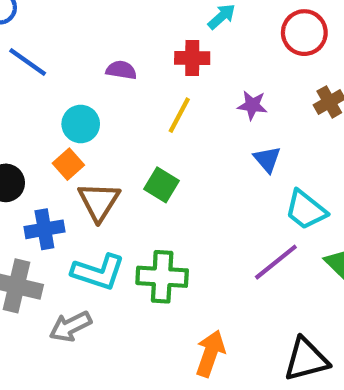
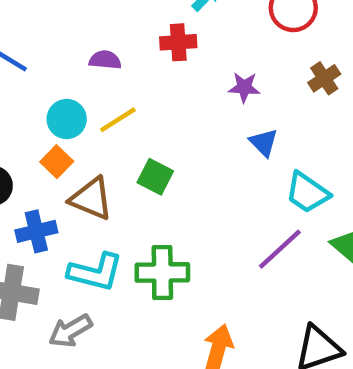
yellow line: (179, 115) -> (118, 120), moved, turned 33
brown triangle: (99, 202) -> (91, 199), turned -36

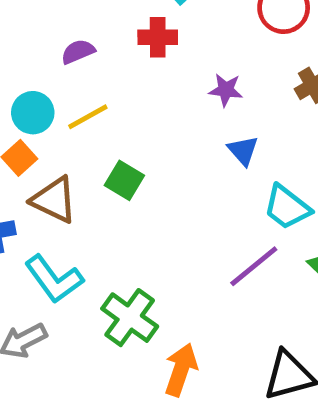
purple semicircle: (105, 60) -> (78, 52), turned -32
cyan L-shape: (95, 272) -> (54, 279), turned 36
green cross: (162, 272) -> (130, 318), moved, turned 33

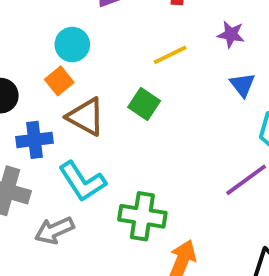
yellow line: (88, 117) -> (170, 55), moved
green cross: (130, 318) -> (142, 216), turned -30

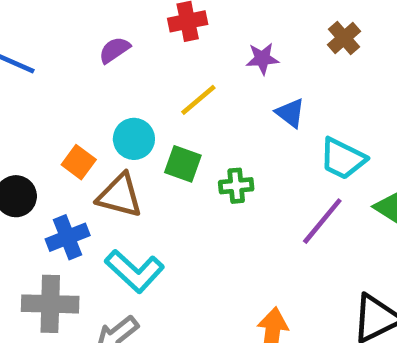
cyan circle: (72, 45) -> (134, 139), moved
green cross: (142, 216) -> (236, 186), moved, size x0.6

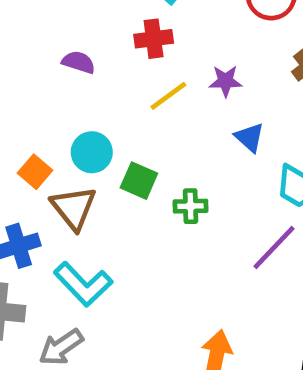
purple semicircle: (114, 50) -> (79, 62), turned 48
yellow line: (198, 100) -> (168, 96), moved
brown triangle: (120, 196) -> (74, 208), turned 33

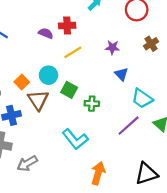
red cross: (154, 39) -> (67, 26), moved
yellow line: (168, 96) -> (73, 52), moved
cyan L-shape: (83, 284) -> (75, 139), moved

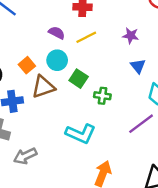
purple semicircle: (46, 33) -> (57, 33), moved
brown triangle: (38, 100) -> (43, 87), turned 40
cyan L-shape: (75, 139) -> (81, 134), turned -32

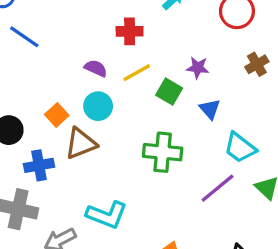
green square: (79, 79) -> (169, 92), moved
green cross: (102, 96) -> (163, 152), size x1.6
cyan L-shape: (81, 134) -> (107, 215), moved

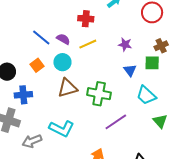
blue line: (24, 37) -> (41, 37), moved
green square: (169, 92) -> (152, 63), moved, turned -35
brown triangle: (81, 143) -> (67, 88), moved
purple line: (218, 188) -> (116, 122), moved

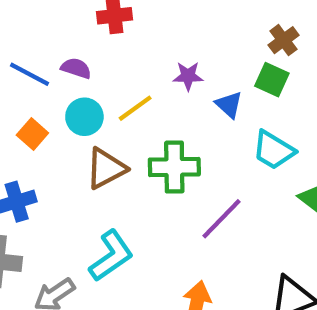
yellow line: (88, 44) -> (135, 108), moved
purple star: (125, 44) -> (188, 76), moved
green square: (152, 63) -> (272, 80), turned 35
cyan L-shape: (62, 129) -> (111, 256), turned -50

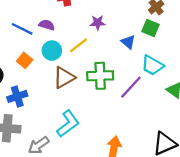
purple star: (188, 76) -> (98, 23), moved
purple line: (221, 219) -> (131, 87), moved

